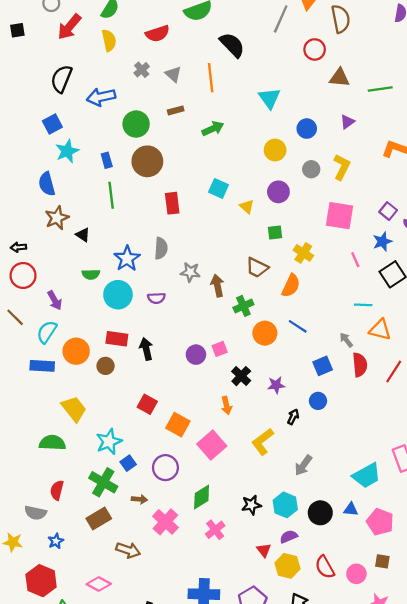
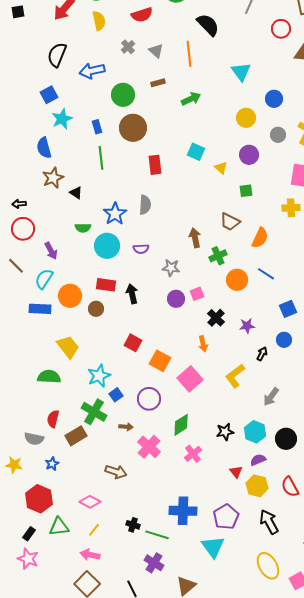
yellow cross: (303, 253) -> (291, 208), moved, turned -36
gray star: (190, 272) -> (171, 268), moved
brown rectangle: (99, 518) -> (76, 436), moved

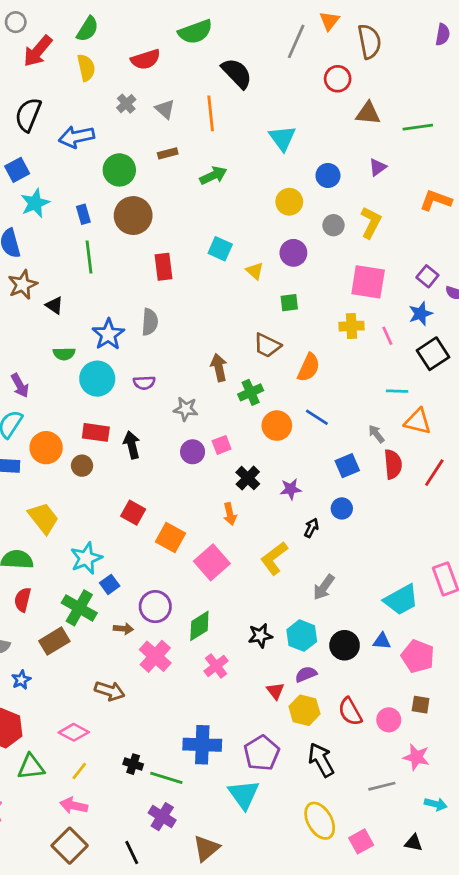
purple circle: (149, 399) -> (155, 607), moved
red semicircle: (53, 419) -> (23, 600), moved

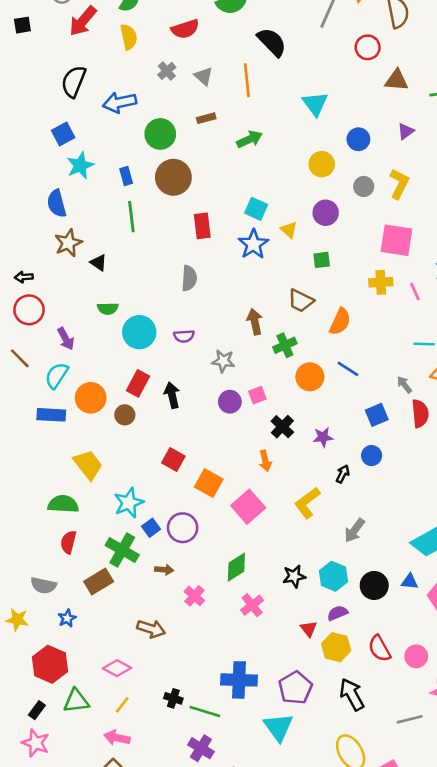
blue star: (108, 334) -> (253, 244), moved
red rectangle: (96, 432) -> (138, 383), turned -70
purple circle: (155, 607) -> (183, 528), moved
pink cross: (155, 656) -> (194, 596), size x0.7

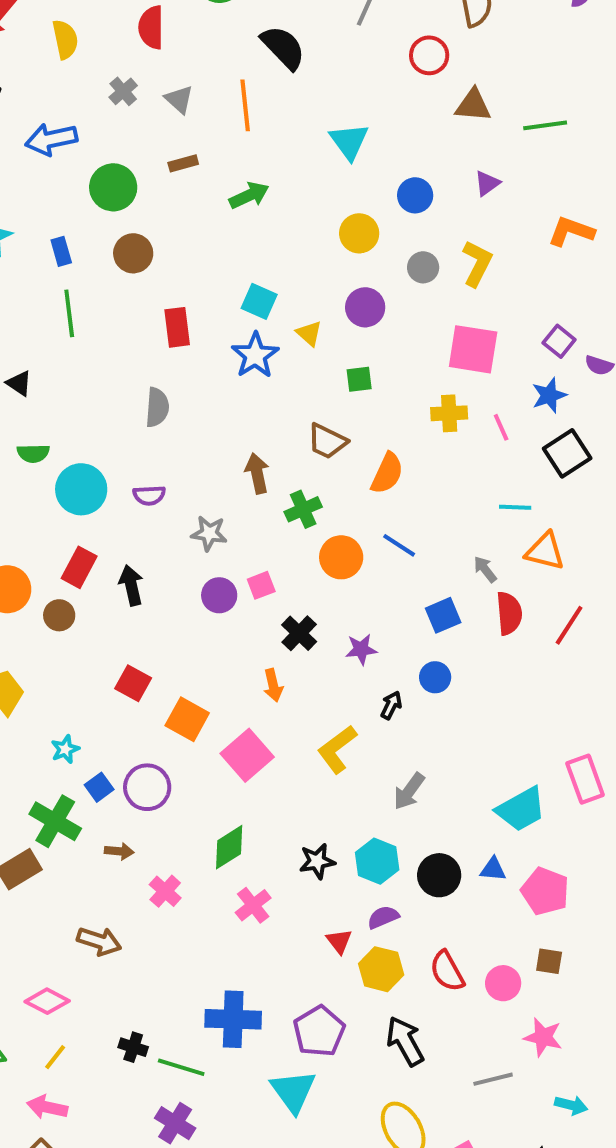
red semicircle: (185, 29) -> (151, 27), turned 108
brown circle: (173, 177) -> (133, 253), size x0.7
cyan star: (129, 503) -> (65, 749), size x0.6

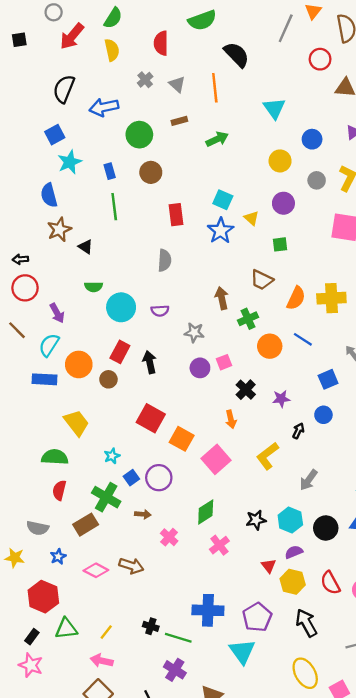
yellow cross: (449, 413) -> (331, 298), moved, size x1.4
red square: (133, 683) -> (151, 418), size x1.4
pink diamond: (47, 1001) -> (96, 570), moved

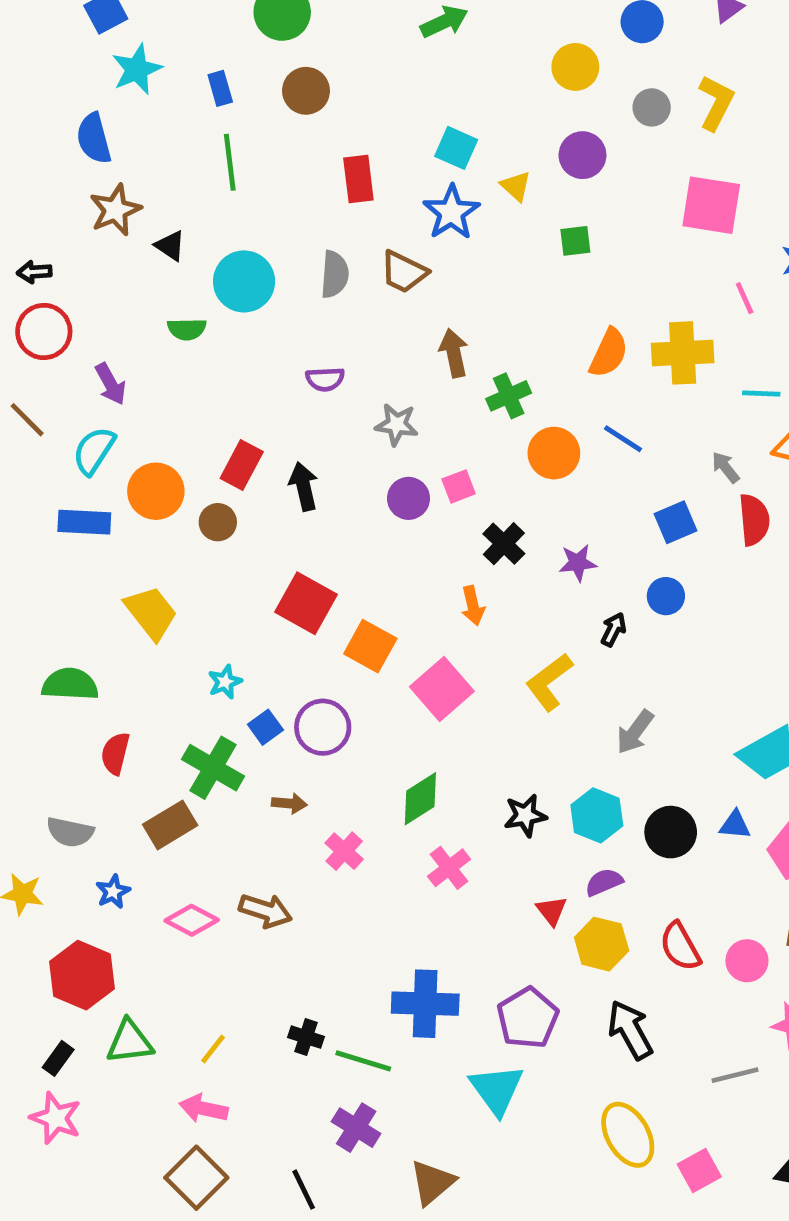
brown trapezoid: (262, 280) -> (404, 272), moved
cyan circle: (121, 307) -> (244, 281), moved
green semicircle: (55, 457) -> (70, 684), moved

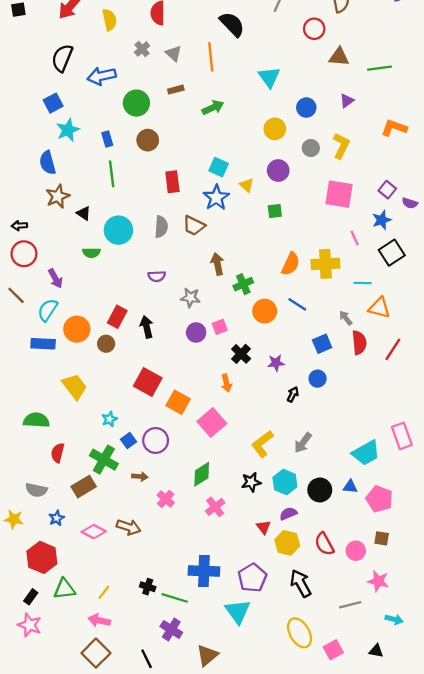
yellow L-shape: (549, 682) -> (262, 444), moved

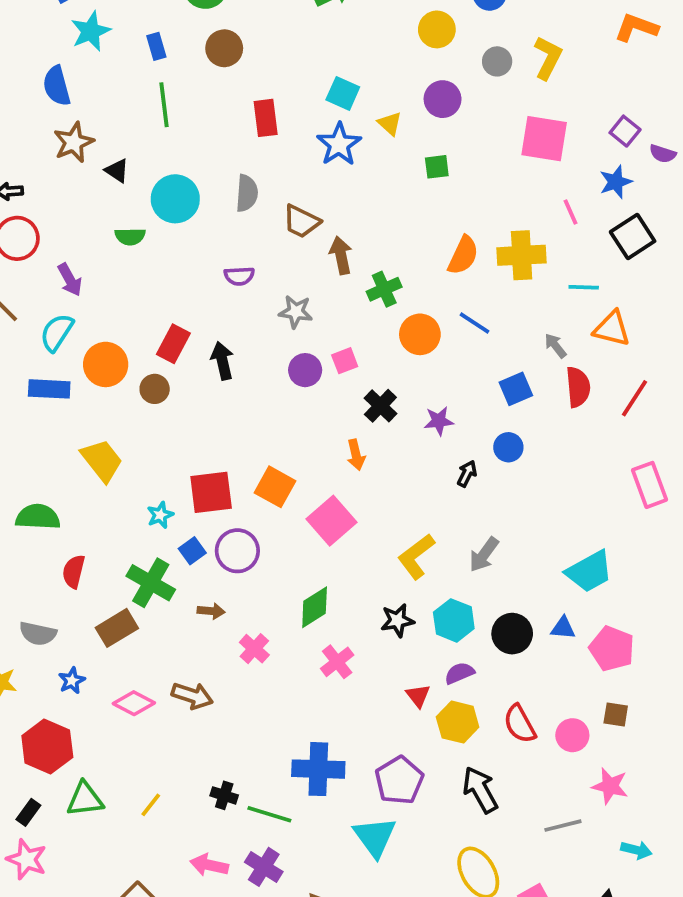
brown trapezoid: (194, 226) -> (301, 221), moved
red square: (148, 382) -> (211, 492), moved, turned -36
pink rectangle: (402, 436) -> (650, 485), moved
pink arrow: (99, 620) -> (209, 865), moved

